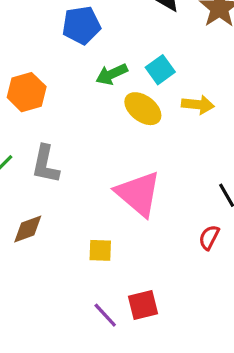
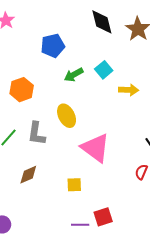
yellow ellipse: (143, 109) -> (67, 116), moved, turned 30
purple line: (105, 315) -> (80, 225), turned -42

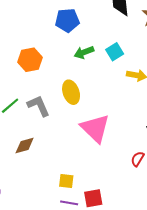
gray L-shape: (36, 134) -> (39, 106), turned 140
yellow square: (74, 185) -> (66, 181), moved

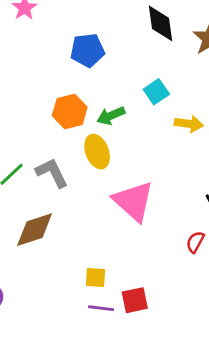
green arrow: (84, 52) -> (111, 116), moved
orange hexagon: (30, 60) -> (70, 111), moved
brown diamond: (25, 145) -> (35, 230), size x1.4

